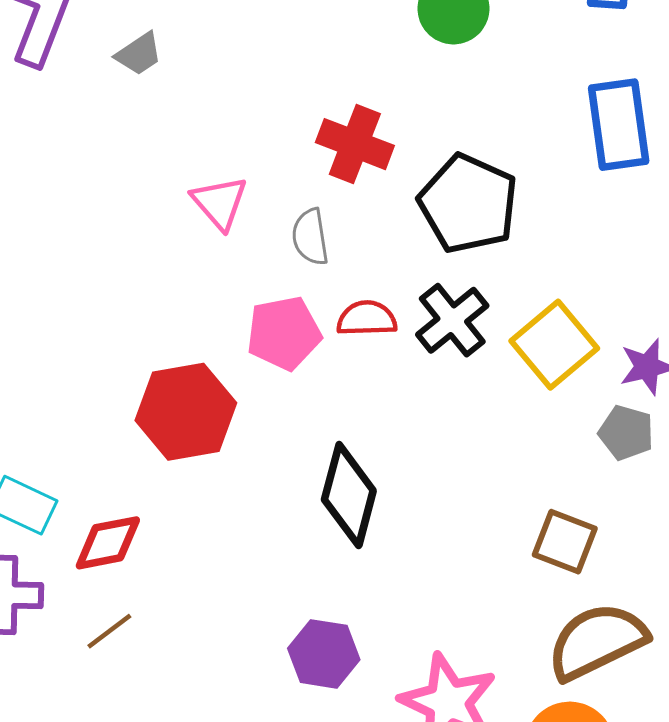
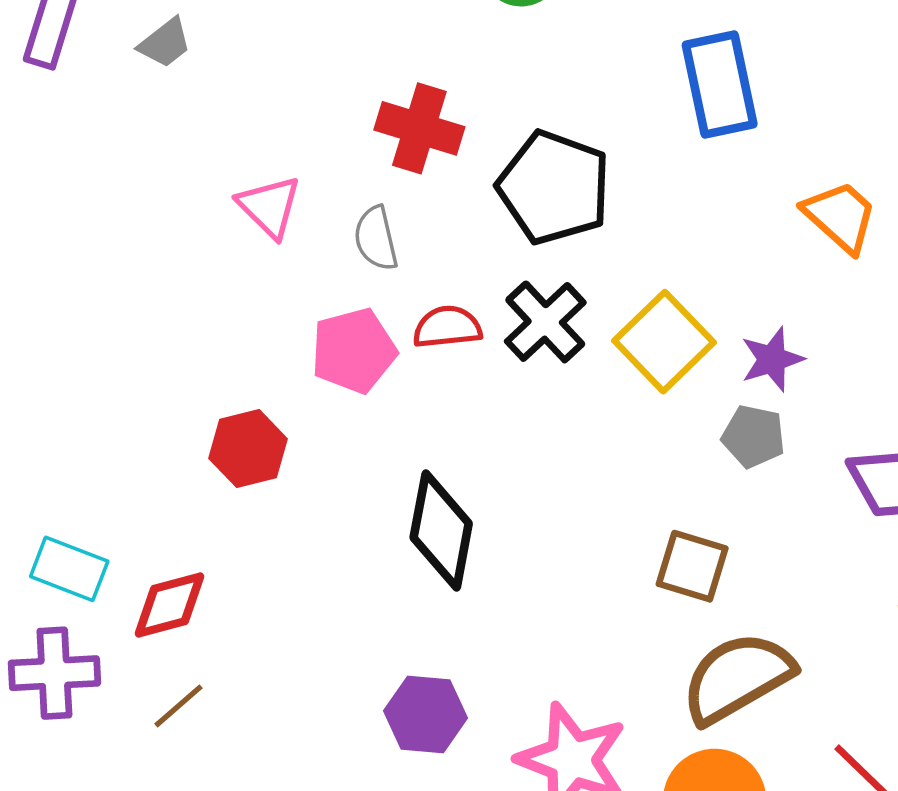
red hexagon: (186, 412) -> (248, 449), size x0.7

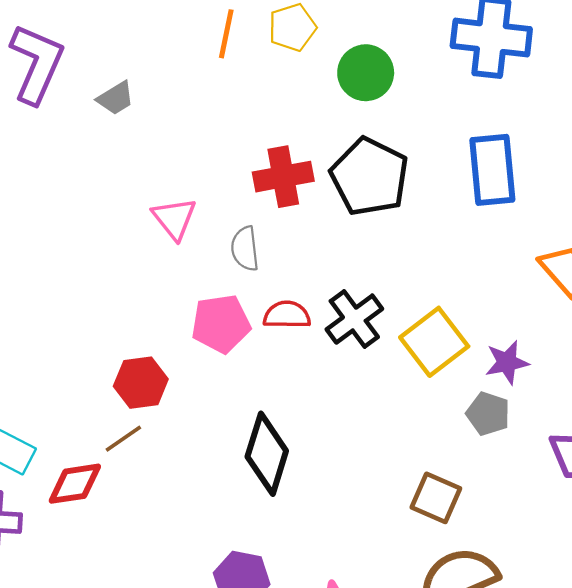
red cross: (419, 128) -> (283, 177), turned -34
black pentagon: (554, 187) -> (370, 177), moved
brown line: (178, 706) -> (123, 439), moved

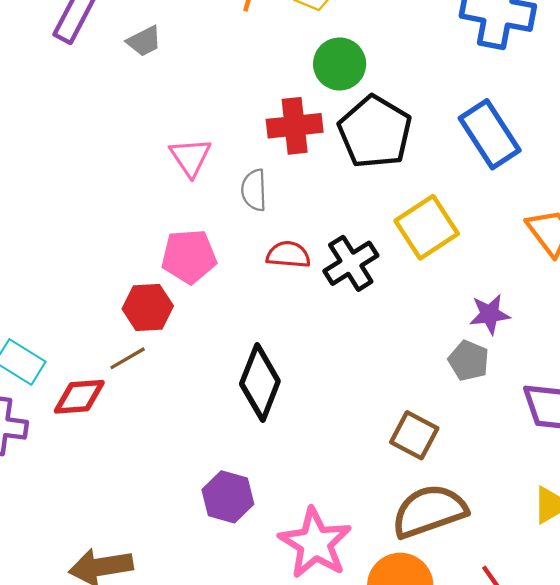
green circle: (366, 73) -> (340, 64), moved
blue rectangle: (492, 170) -> (490, 134), turned -32
pink pentagon: (221, 324) -> (189, 256), moved
yellow square: (434, 342) -> (427, 227), moved

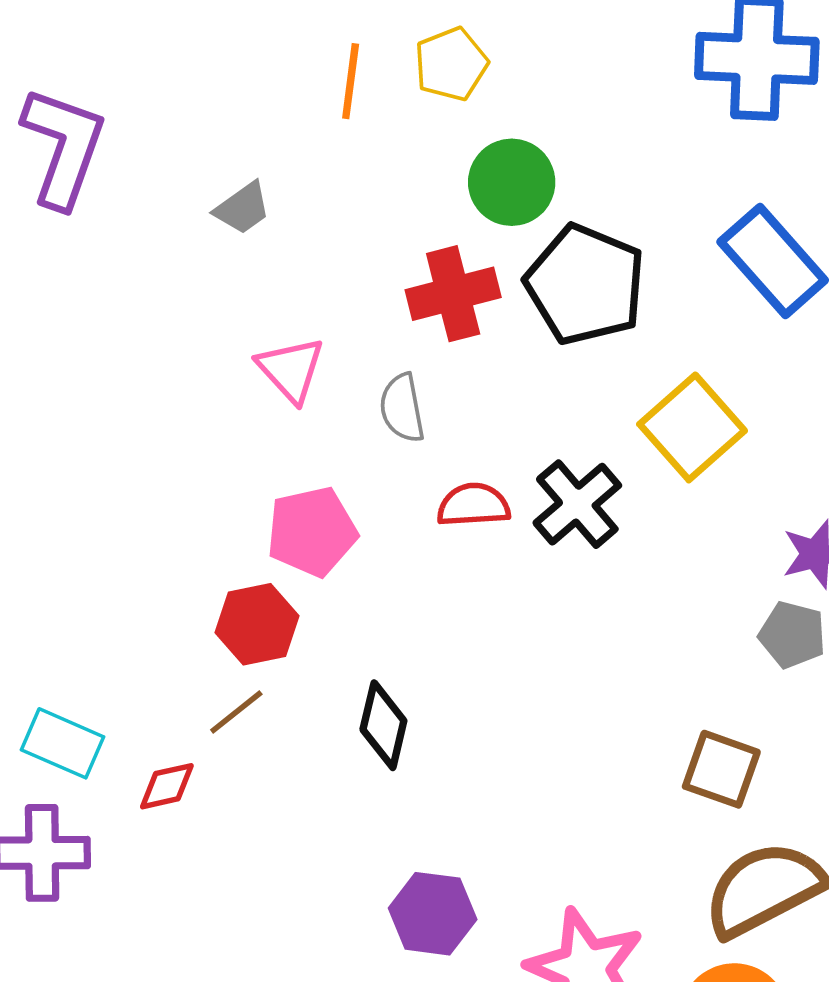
gray trapezoid: (144, 41) -> (243, 208), moved
black diamond: (260, 382) -> (383, 725), moved, size x0.7
red diamond: (79, 397) -> (167, 786), size x0.7

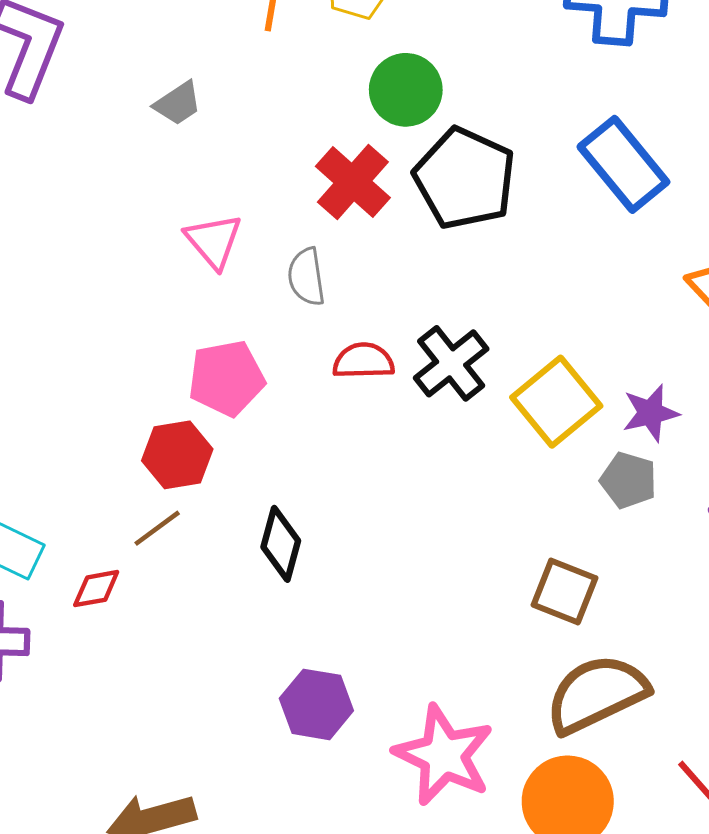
red cross: (453, 294) -> (353, 182), turned -36
yellow square: (692, 427) -> (556, 402), moved

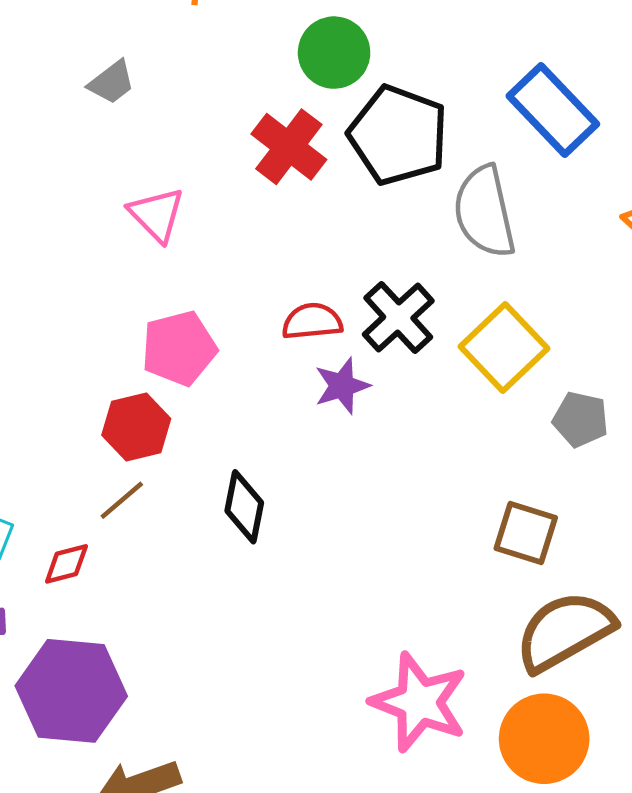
gray semicircle: (306, 277) -> (484, 212), moved, size x1.6
purple star: (651, 413) -> (342, 386), moved
purple hexagon: (316, 704) -> (71, 691), moved, size x1.5

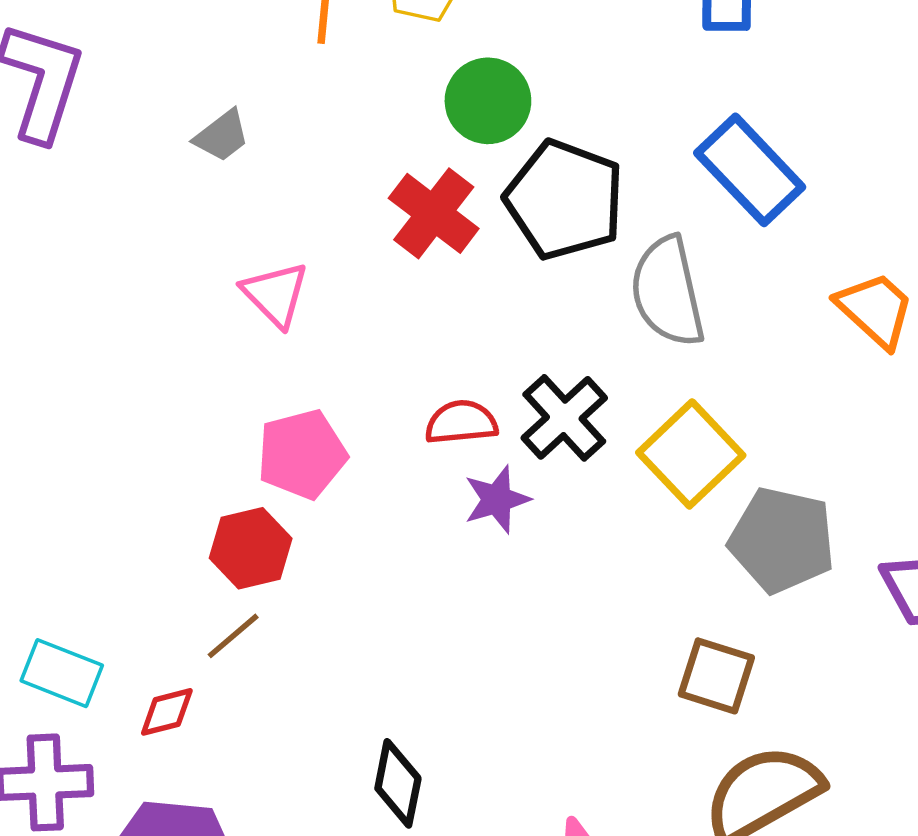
gray pentagon: (581, 419) -> (782, 540), size x1.6
black diamond: (244, 507) -> (398, 783), moved

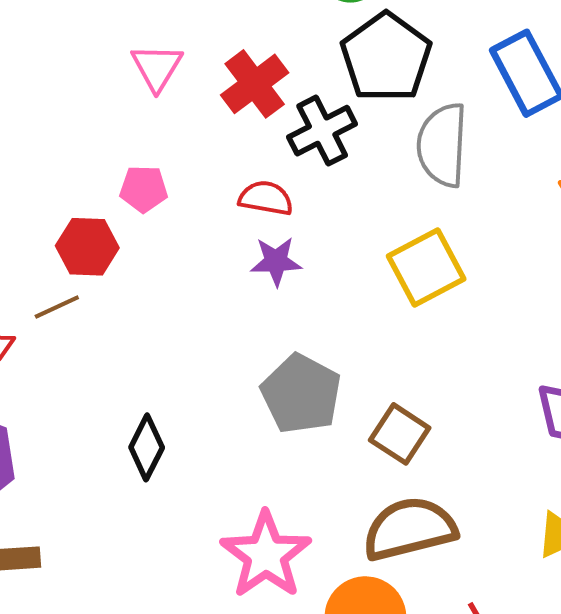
red cross: (434, 213) -> (255, 84), moved
black cross: (564, 418) -> (322, 131), moved
pink pentagon: (302, 454) -> (144, 189), size x0.7
gray pentagon: (782, 540) -> (301, 394), moved

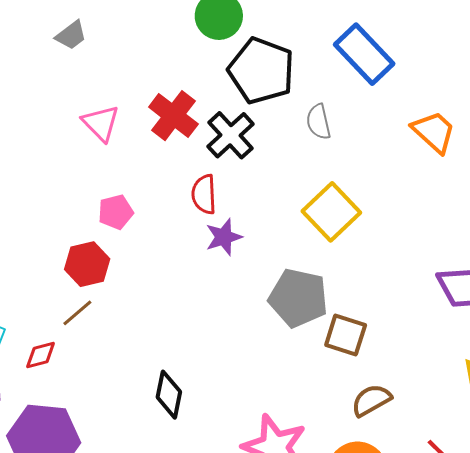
gray semicircle: (442, 145) -> (318, 122), size x0.6
red semicircle: (266, 198) -> (204, 194), turned -87
gray pentagon: (301, 394) -> (298, 298), moved
brown semicircle: (410, 529) -> (371, 400), size x0.6

